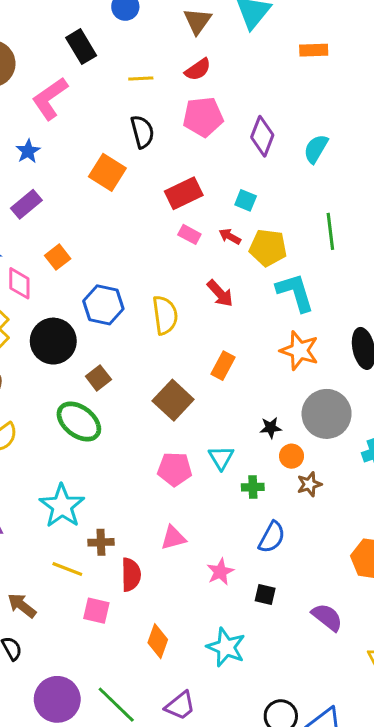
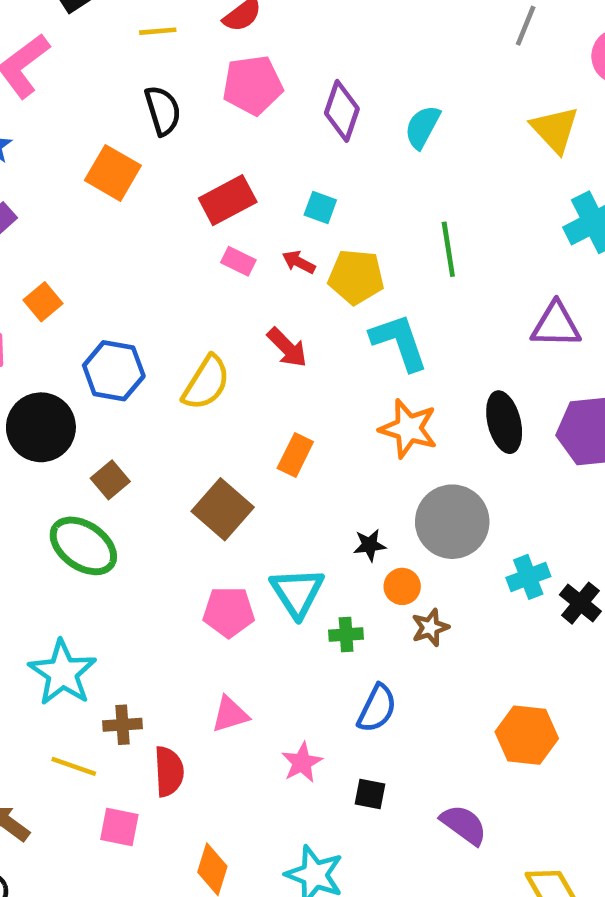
yellow semicircle: (165, 315) -> (206, 383), turned 42
cyan triangle: (221, 458) -> (297, 592), size x1.4

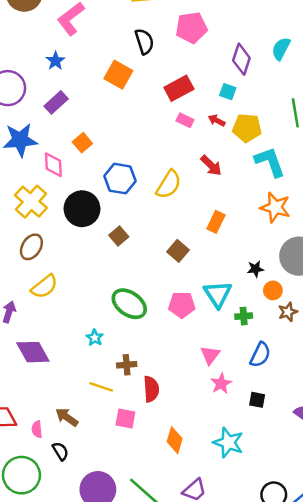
purple diamond: (342, 111) -> (241, 59), moved
brown square: (223, 509) -> (178, 251), size x0.7
green ellipse: (83, 546) -> (129, 304), moved
cyan star: (63, 673) -> (95, 338), size x0.5
pink triangle: (230, 714) -> (210, 355), moved, turned -35

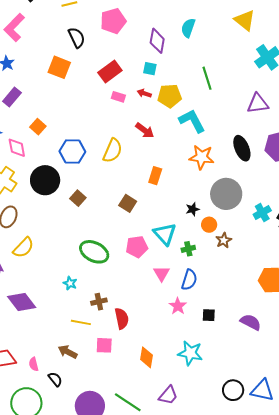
pink triangle: (210, 355) -> (162, 273), moved
blue semicircle: (260, 355) -> (189, 280), moved
brown arrow: (67, 417) -> (68, 352), moved

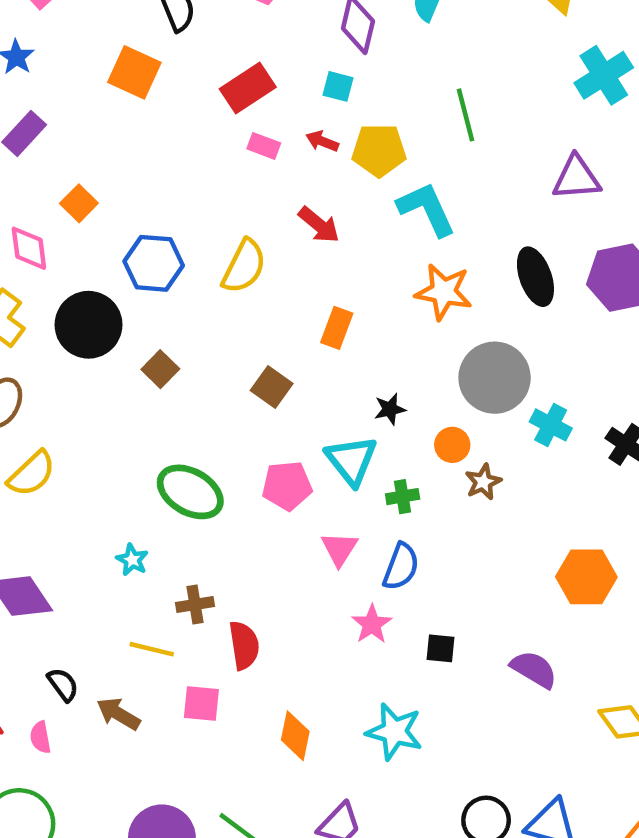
black star: (193, 209) -> (390, 409), moved
cyan cross: (262, 213) -> (551, 425), moved, turned -36
black semicircle: (55, 379) -> (63, 685), moved

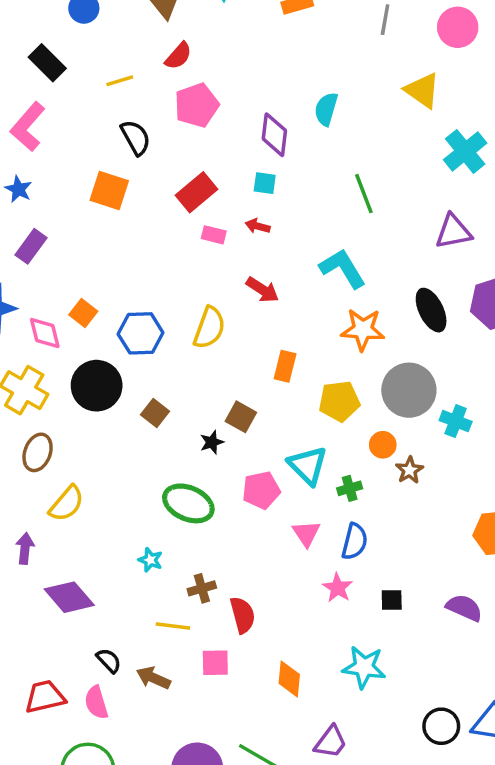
yellow pentagon: (379, 150) -> (339, 401), moved
orange square: (79, 203) -> (83, 313), moved
black star: (390, 409) -> (212, 442), moved
pink semicircle: (40, 737) -> (96, 703), size x1.4

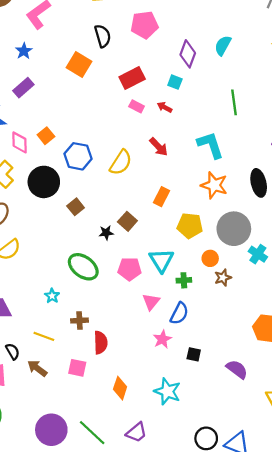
yellow line: (173, 626) -> (44, 336), moved

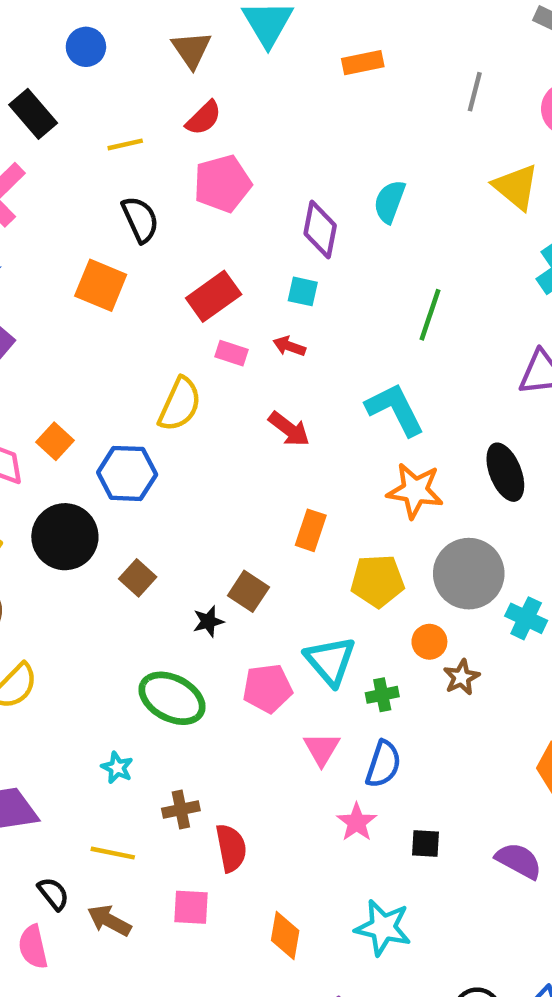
green line: (234, 102) -> (430, 315), turned 35
yellow semicircle: (121, 162) -> (180, 404), moved

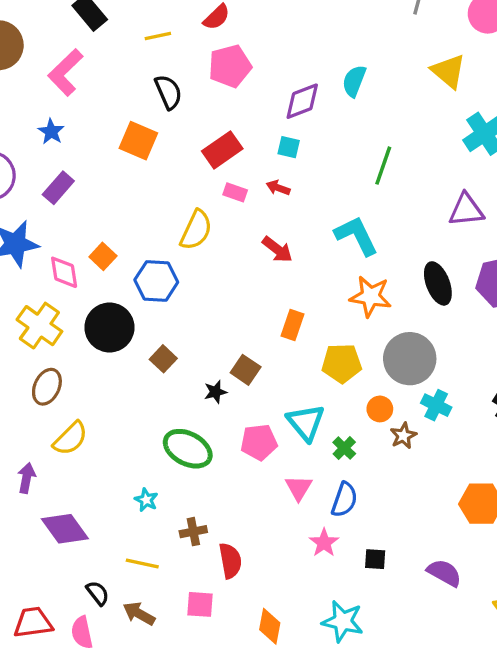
purple diamond: (320, 230) -> (302, 101), turned 57
cyan cross: (526, 618) -> (436, 405), moved
green cross: (382, 695) -> (344, 448), turned -35

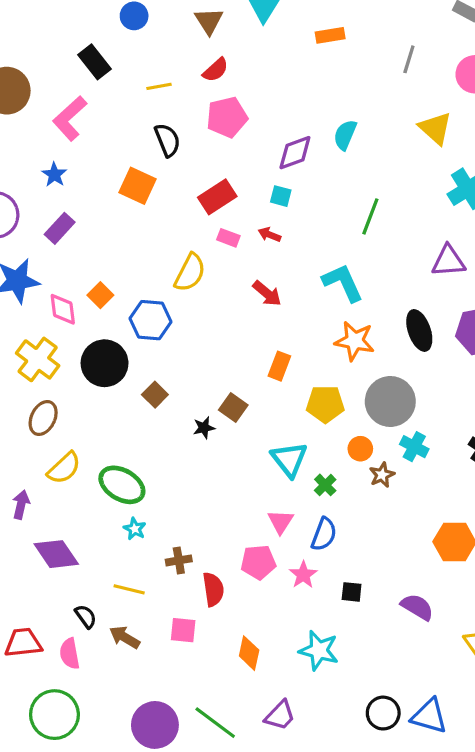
pink pentagon: (259, 442) -> (258, 562), moved
green ellipse: (188, 449) -> (122, 485), moved

